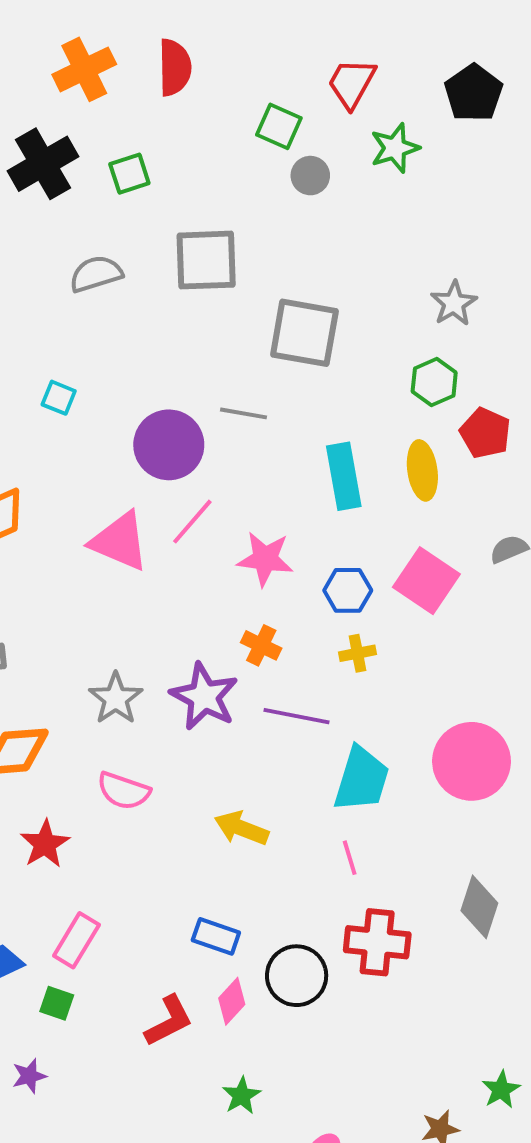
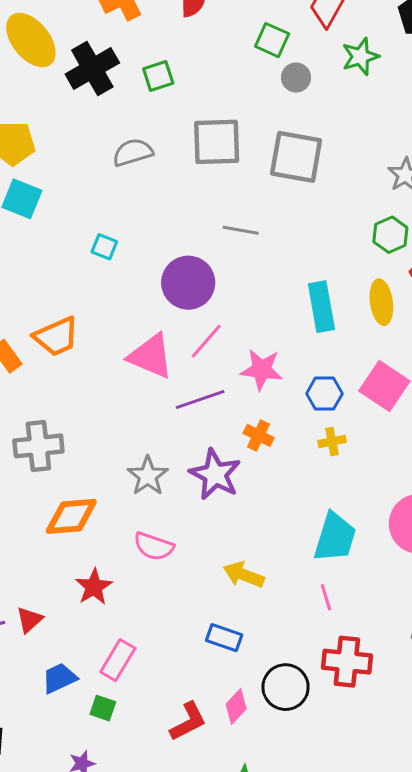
gray square: (304, 333) -> (296, 157), moved
gray line: (243, 413) -> (241, 230), moved
purple line: (297, 716) -> (200, 400), moved, turned -30
blue rectangle: (216, 936) -> (224, 638), moved

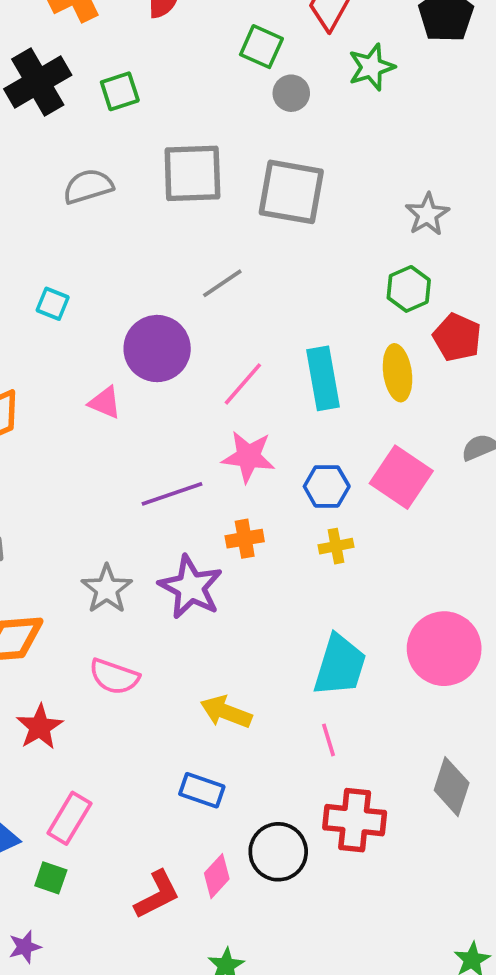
gray line: (241, 230) -> (222, 283), turned -44
pink line: (206, 341) -> (243, 384), moved
pink triangle: (151, 356) -> (105, 403), moved, size x0.6
orange cross: (259, 435) -> (245, 539), turned -36

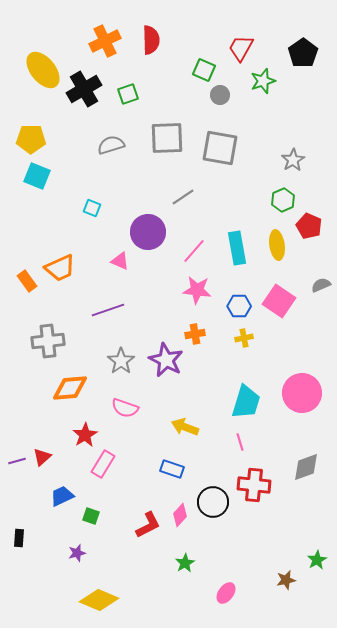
purple line: (172, 494) -> (108, 310), moved
gray diamond: (452, 787) -> (306, 467), turned 52
pink rectangle: (69, 818) -> (103, 464), moved

